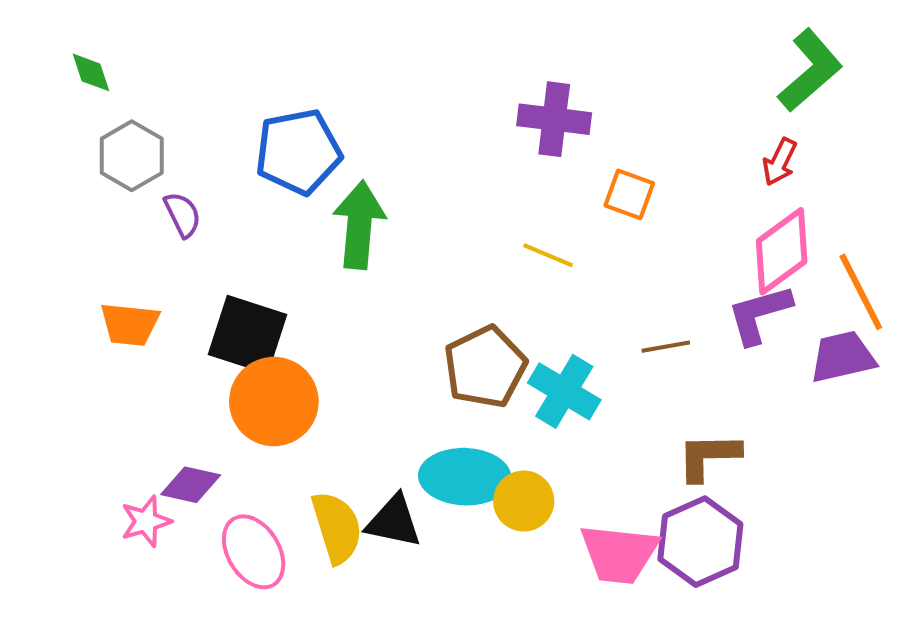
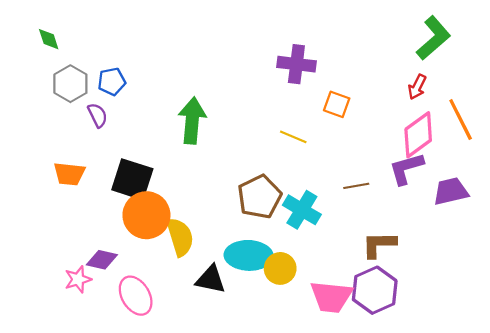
blue pentagon: (298, 152) -> (112, 82), moved, size x0.6
orange line: (861, 292) -> (461, 120), moved
yellow semicircle: (337, 527) -> (180, 237), moved

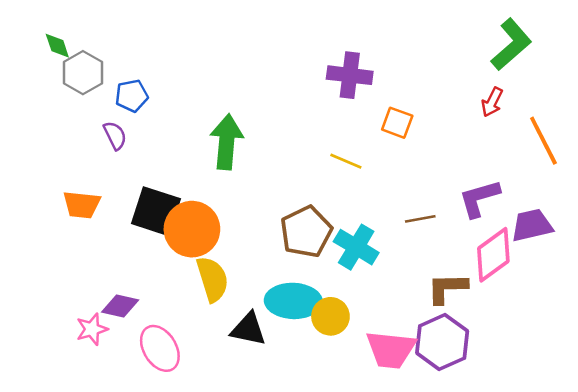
gray hexagon: (70, 84) -> (83, 73), moved
pink diamond: (418, 135) -> (493, 255), moved
orange circle: (146, 215) -> (192, 229), moved

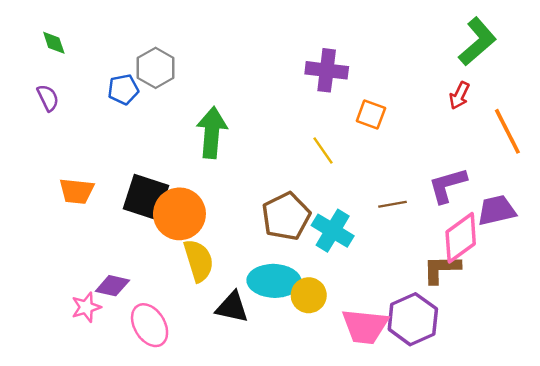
gray hexagon: (83, 73) -> (156, 68), moved
purple semicircle: (115, 135) -> (48, 98), moved
yellow line: (346, 161) -> (323, 150), turned 32
brown L-shape: (447, 288) -> (442, 269), moved

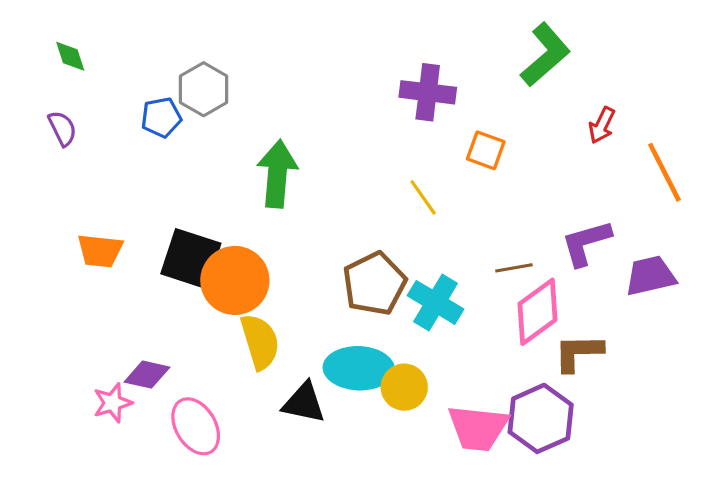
green L-shape: (477, 42) -> (545, 55), moved
pink diamond: (461, 238) -> (537, 312), moved

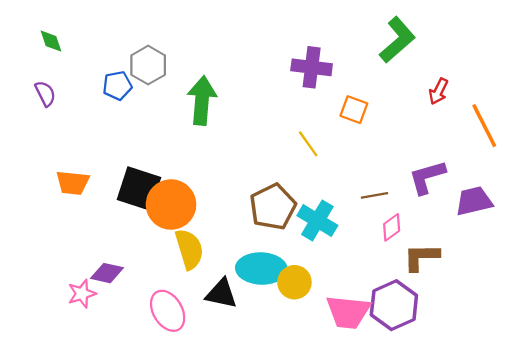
green arrow: (277, 174) -> (202, 100), moved
pink diamond: (537, 312) -> (392, 227), size x0.6
pink ellipse: (196, 426) -> (168, 311), moved

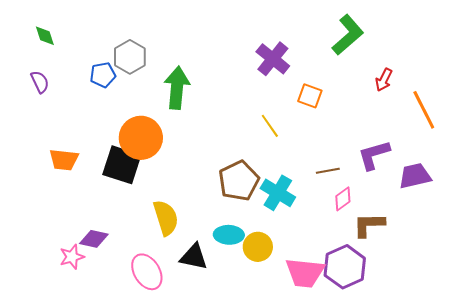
purple cross: (312, 67) -> (273, 59), turned 32
orange circle: (171, 205) -> (141, 138), moved
cyan ellipse: (261, 269) -> (229, 235), size x0.7

